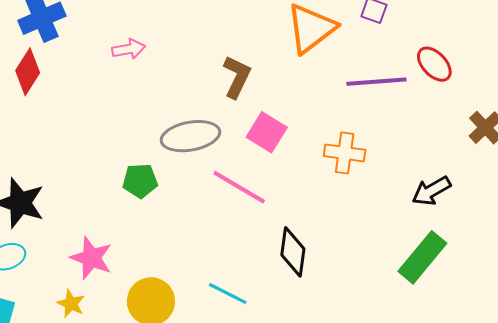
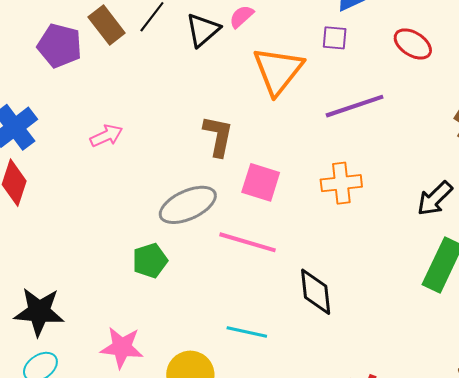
red ellipse: (434, 64) -> (413, 44), moved
cyan line: (228, 294) -> (247, 332), moved

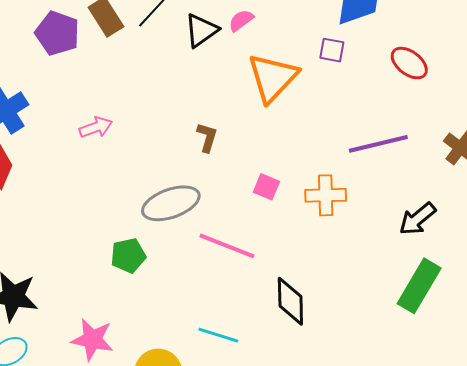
purple line: (355, 106) -> (378, 144), moved
brown L-shape: (218, 136) -> (207, 137), size x0.7
pink square: (261, 182) -> (266, 187), moved, size x0.7

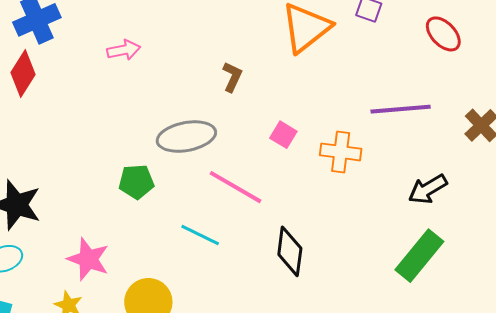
cyan line: (218, 335) -> (200, 235), moved

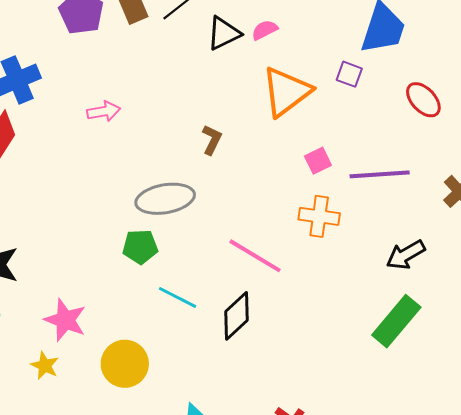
pink square: (283, 135) -> (318, 161), moved, turned 32
green pentagon: (136, 182) -> (140, 247), moved
pink line: (235, 187) -> (255, 256), moved
black diamond: (290, 251) -> (237, 316), moved, turned 39

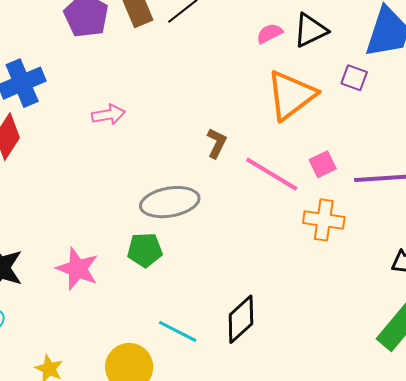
black triangle: (224, 33) -> (310, 30), moved
pink line: (255, 256) -> (272, 174), moved
cyan line: (178, 297) -> (178, 331), moved
pink star: (65, 320) -> (77, 269), moved

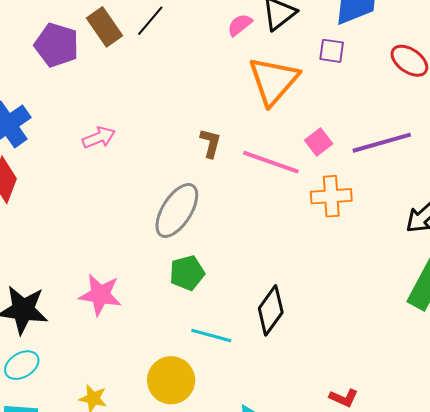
gray ellipse: (170, 202) -> (177, 210), turned -36
green pentagon: (145, 250) -> (187, 273), moved

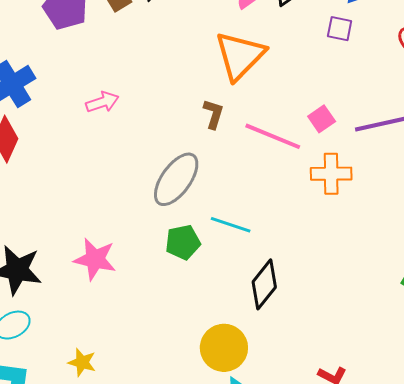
orange triangle: (273, 81) -> (240, 56), moved
cyan line: (211, 335) -> (231, 225), moved
yellow circle: (171, 380) -> (224, 348), moved

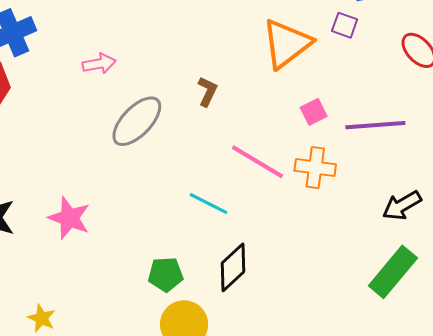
orange triangle: (240, 56) -> (287, 44), moved
pink line: (273, 136) -> (257, 162), moved
gray ellipse: (176, 179) -> (137, 121), moved
green pentagon: (183, 242) -> (166, 274), moved

